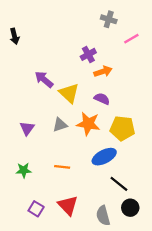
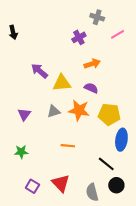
purple cross: (88, 54) -> (79, 37), moved
yellow triangle: (69, 93) -> (62, 83), turned -48
blue ellipse: (104, 157) -> (121, 140), moved, turned -55
orange line: (62, 167) -> (68, 146), moved

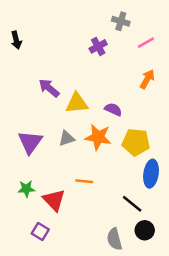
orange arrow: (92, 64) -> (147, 79), moved, turned -42
purple triangle: (24, 114) -> (30, 142), size x1.5
red triangle: (61, 183) -> (54, 200), moved

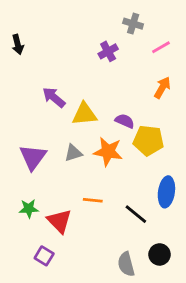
yellow pentagon: (136, 142) -> (148, 140), moved
black line: (132, 204) -> (136, 214), moved

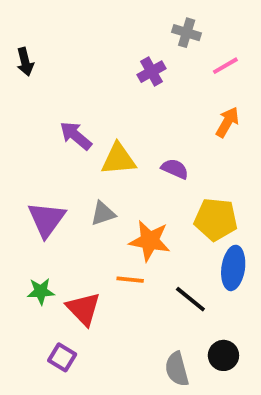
yellow pentagon: (148, 140) -> (216, 219), moved
orange star: (108, 152) -> (150, 241), moved

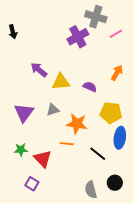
gray cross: (187, 33) -> (96, 17), size x1.5
purple cross: (152, 72) -> (78, 37), size x1.5
orange arrow: (227, 122) -> (117, 73), moved

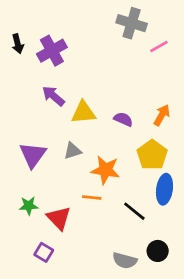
purple cross: (78, 37) -> (52, 51), moved
orange arrow: (117, 73) -> (162, 115), moved
yellow pentagon: (111, 113) -> (152, 155), turned 30
gray semicircle: (91, 190) -> (125, 261), turned -60

